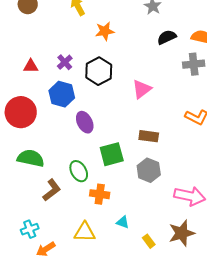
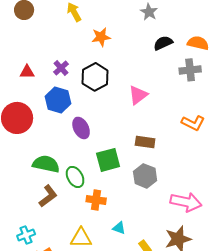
green semicircle: (31, 158) -> (46, 164), moved

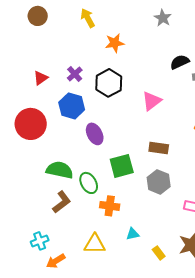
black semicircle: (163, 43) -> (180, 62), moved
red triangle: (27, 72) -> (41, 78), turned -35
cyan triangle: (119, 228) -> (133, 234), turned -32

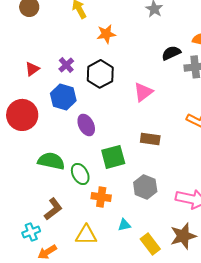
gray hexagon: (159, 182) -> (145, 187), moved
brown L-shape: (62, 202) -> (53, 209), moved
yellow rectangle: (159, 253) -> (150, 244), size x1.5

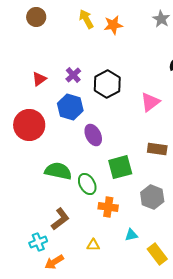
orange star: (106, 34) -> (113, 25), moved
yellow triangle: (86, 235) -> (93, 245), size x0.6

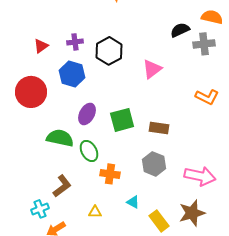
purple cross: (73, 75) -> (75, 42), turned 35
purple ellipse: (93, 135) -> (87, 114), moved, turned 55
brown rectangle: (157, 149) -> (159, 128), moved
green square: (120, 167) -> (122, 120), moved
cyan triangle: (131, 235) -> (133, 202), turned 40

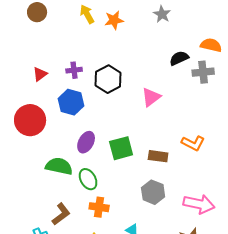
orange L-shape: (207, 97) -> (193, 143), moved
orange cross: (110, 174) -> (99, 207), moved

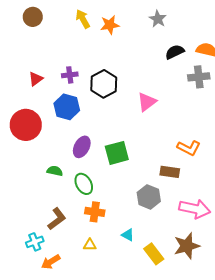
black semicircle: (179, 58) -> (175, 52), moved
brown rectangle: (158, 156) -> (170, 172), moved
green semicircle: (59, 166) -> (55, 171), size x0.6

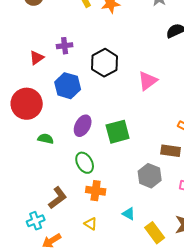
purple cross: (70, 75) -> (65, 46), moved
green semicircle: (55, 171) -> (46, 139), moved
yellow triangle: (90, 245) -> (91, 224), turned 32

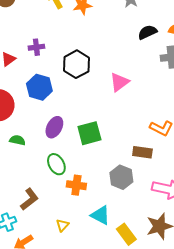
orange cross: (96, 191) -> (76, 185), moved
cyan triangle: (129, 214) -> (100, 215), size x1.5
yellow triangle: (91, 224) -> (62, 225), turned 40

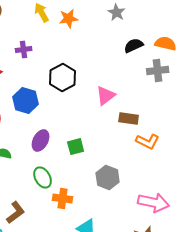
purple cross: (36, 47) -> (24, 50), moved
green square: (89, 133) -> (76, 146), size x0.7
brown rectangle: (142, 152) -> (129, 118), moved
gray hexagon: (121, 177) -> (108, 178), moved

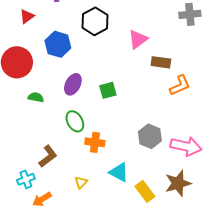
orange L-shape: (148, 142) -> (180, 85), turned -50
gray hexagon: (108, 178) -> (150, 136), moved

